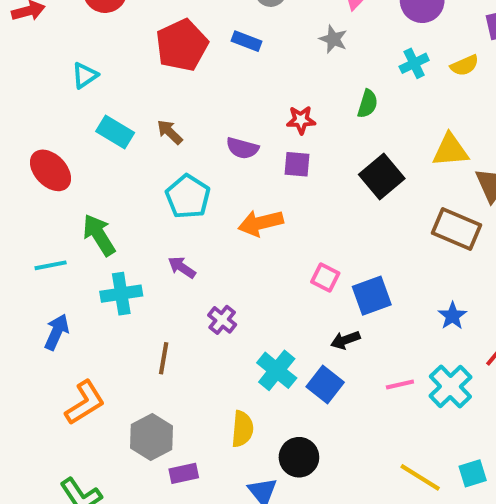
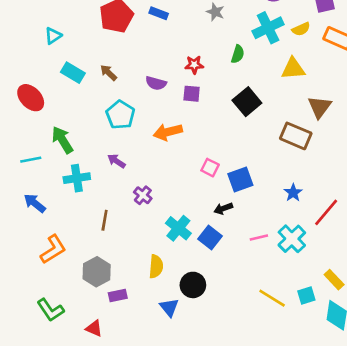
cyan cross: (414, 63) -> (268, 28), size x1.6
yellow triangle: (450, 150) -> (293, 69), moved
blue arrow: (57, 332) -> (35, 203), turned -75

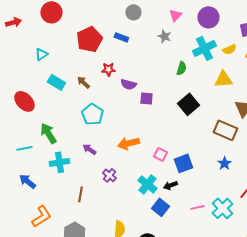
red star: (194, 65) -> (108, 69), moved
purple semicircle: (156, 83) -> (128, 84), moved
orange arrow: (168, 132) -> (128, 143), moved
blue star: (293, 193) -> (224, 163), moved
cyan cross: (178, 228) -> (147, 184), moved

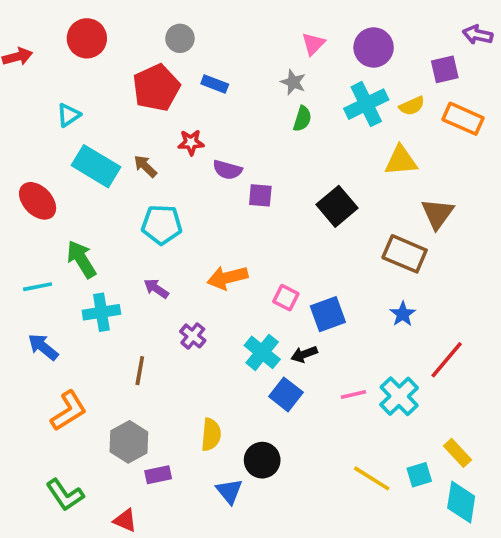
gray circle: (133, 12) -> (180, 38), moved
green semicircle: (181, 68) -> (302, 119), moved
cyan rectangle: (56, 82) -> (96, 166), size x1.4
cyan pentagon: (92, 114) -> (162, 225), turned -30

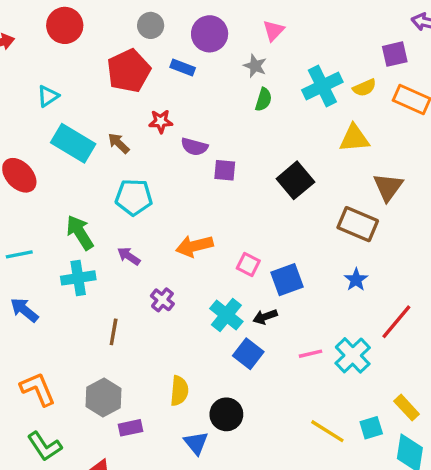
purple circle: (374, 47) -> (210, 34), moved
green arrow: (81, 259) -> (80, 233), moved
orange L-shape: (69, 411) -> (38, 389), moved, turned -81

